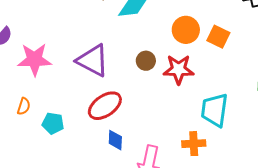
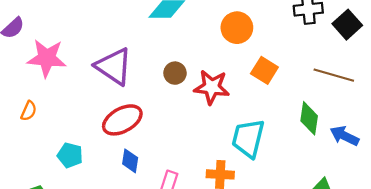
orange circle: (186, 30) -> (237, 28), moved
orange square: (218, 37) -> (264, 70), moved
cyan pentagon: (53, 123) -> (70, 155), moved

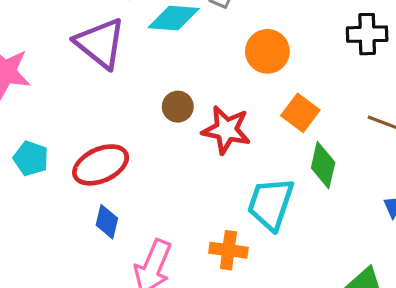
purple triangle: (114, 66) -> (100, 43), moved
green diamond: (309, 118) -> (323, 165), moved
cyan pentagon: (70, 155) -> (31, 158), moved

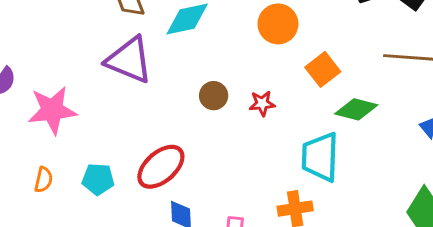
orange square: (300, 113) -> (323, 69), turned 32
red star: (226, 130) -> (262, 103), size x0.6
green diamond: (323, 165) -> (356, 109), turned -72

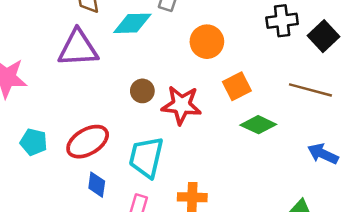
purple triangle: (129, 60) -> (78, 48), turned -36
red star: (262, 103) -> (181, 105), size x1.8
cyan trapezoid: (320, 157) -> (146, 157), moved

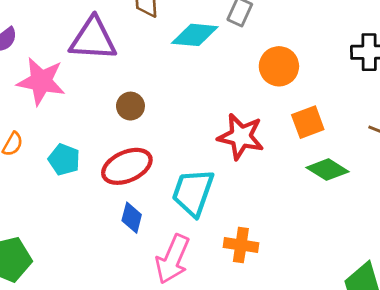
purple triangle: (78, 48) -> (93, 39), moved
brown circle: (142, 91) -> (130, 106), moved

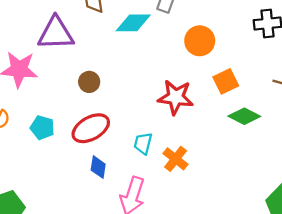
cyan trapezoid: (193, 192) -> (143, 143), size x0.6
orange cross: (241, 245) -> (176, 159), moved, turned 35

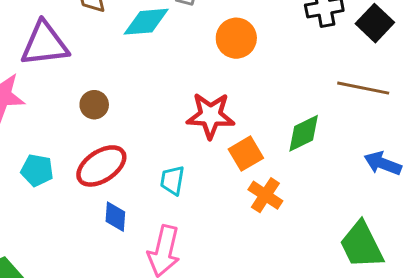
orange square: (226, 81) -> (246, 154), moved
green diamond: (244, 116) -> (304, 133), turned -48
orange cross: (176, 159) -> (265, 195), moved

